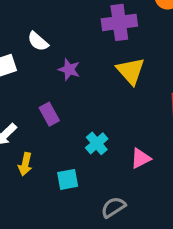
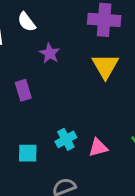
cyan cross: (97, 143) -> (66, 139), moved

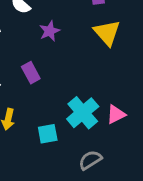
purple star: (50, 53) -> (50, 31), turned 30
cyan cross: (66, 139) -> (83, 113), size x1.5

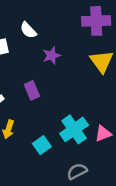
cyan square: (48, 134) -> (42, 145), turned -30

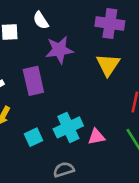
purple star: (52, 55) -> (59, 50), size x1.5
purple rectangle: (32, 90) -> (33, 81), size x1.5

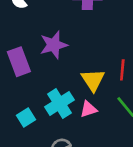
purple star: (59, 50) -> (54, 45), moved
yellow triangle: (108, 65) -> (93, 80), moved

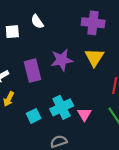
yellow triangle: (93, 80) -> (94, 57), moved
pink triangle: (89, 109) -> (84, 114), turned -48

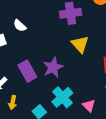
purple star: (62, 60) -> (53, 67), moved
pink triangle: (84, 114) -> (89, 106), moved

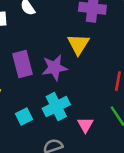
yellow triangle: (80, 44) -> (78, 44), moved

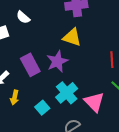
yellow triangle: (78, 44) -> (72, 37), turned -30
pink triangle: (85, 125) -> (94, 102), size x1.5

